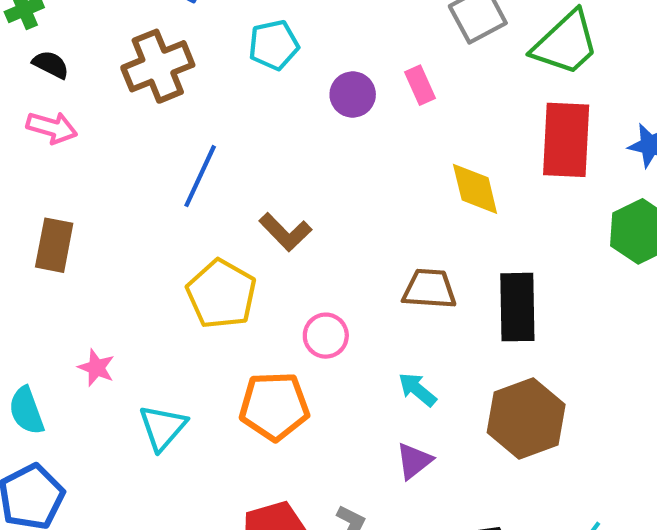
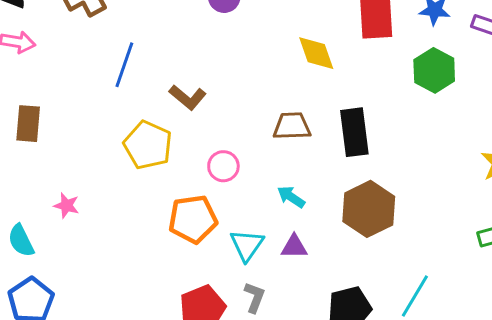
cyan triangle: (163, 428) -> (247, 245), moved
purple triangle: (414, 461) -> (294, 247), turned 44

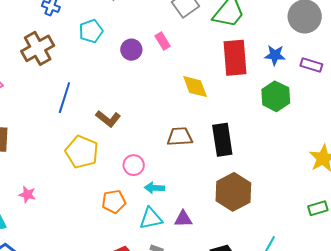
cyan arrow: (291, 197) -> (154, 188), moved, turned -30
orange pentagon: (193, 219) -> (114, 202), size x0.7
cyan triangle: (247, 245) -> (151, 218), turned 45

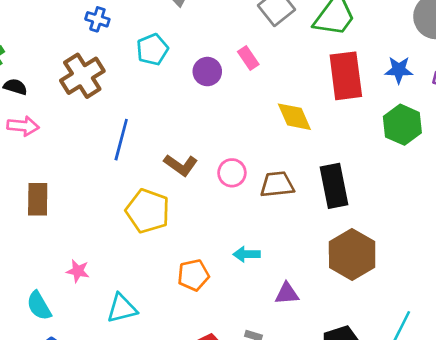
pink circle: (134, 165) -> (232, 173), moved
cyan triangle: (151, 218) -> (122, 308), moved

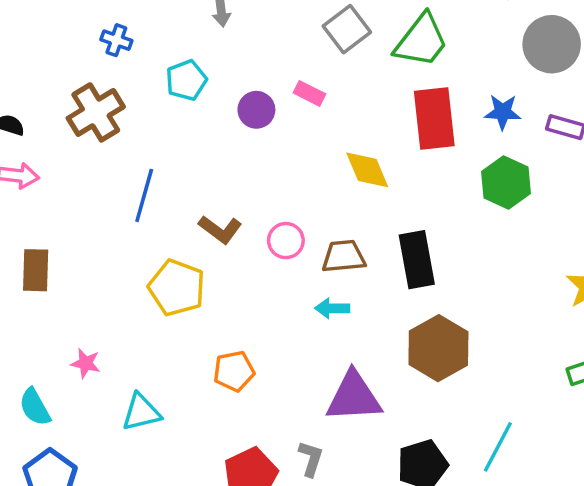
pink rectangle: (248, 58) -> (309, 93), turned -30
cyan arrow: (247, 254) -> (332, 308), moved
purple triangle: (287, 294) -> (354, 397), size x1.8

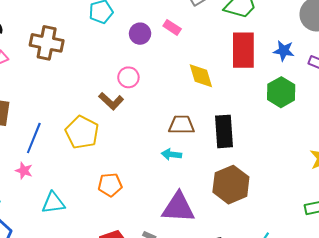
brown cross: (96, 112) -> (47, 43), moved, turned 36
blue line: (144, 195) -> (34, 138), moved
pink circle: (286, 241) -> (128, 77), moved

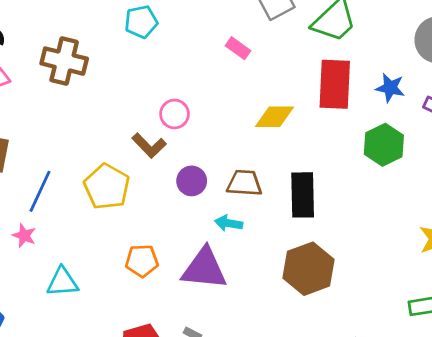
purple circle: (140, 34) -> (192, 181), moved
yellow diamond: (201, 76) -> (275, 117), turned -76
purple triangle: (178, 208) -> (204, 269), moved

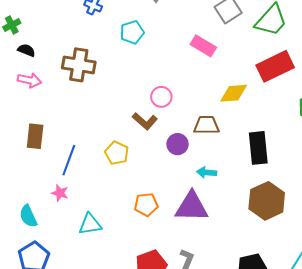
pink rectangle: (238, 48) -> (203, 46), size x1.4
red rectangle: (335, 84) -> (275, 66), turned 66
brown trapezoid: (244, 183) -> (206, 125), moved
yellow pentagon: (107, 187) -> (117, 153), size x0.7

